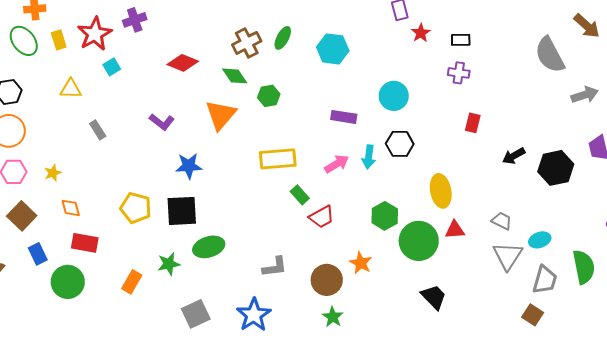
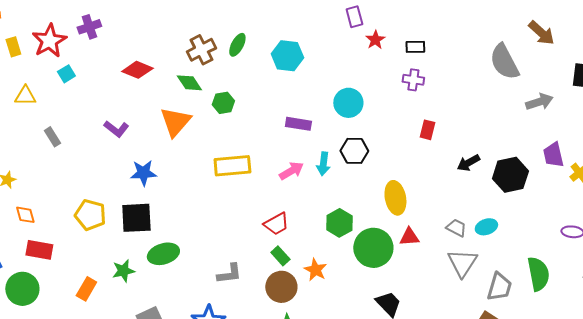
green rectangle: (300, 195) -> (280, 256), moved
cyan ellipse: (540, 240) -> (486, 227), moved

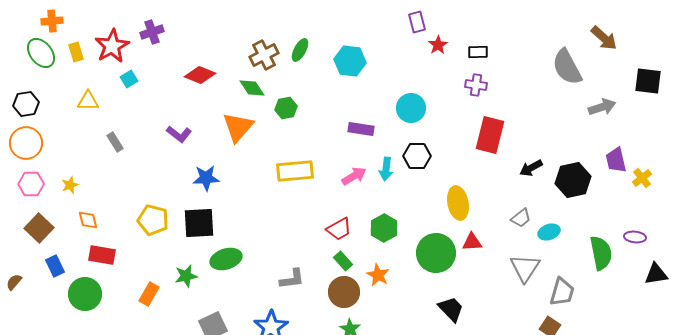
red rectangle: (427, 130) -> (490, 135), size x1.8
green hexagon: (339, 223) -> (384, 228), moved
gray trapezoid: (456, 228) -> (521, 218), moved, turned 115
green semicircle: (538, 274) -> (601, 253), moved

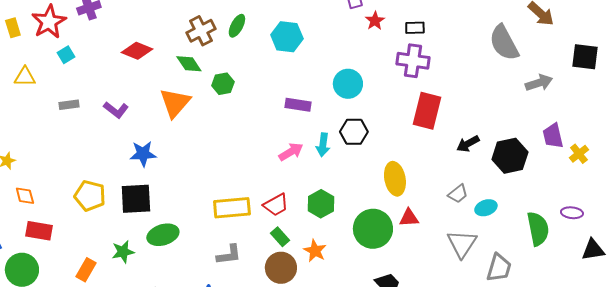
purple cross: (476, 85) -> (413, 61), size x1.5
gray rectangle: (115, 142) -> (69, 105), moved, turned -66
yellow rectangle: (295, 171) -> (232, 208), moved

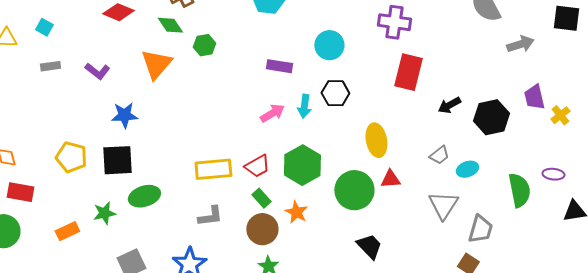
cyan square: (66, 55) -> (44, 27), moved, turned -30
green hexagon: (321, 204) -> (302, 165), size x1.4
orange rectangle: (86, 270) -> (67, 231), turned 35

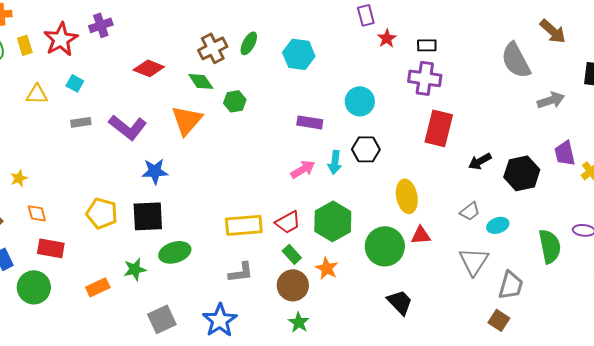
purple L-shape: (97, 71) -> (128, 127), size x1.5

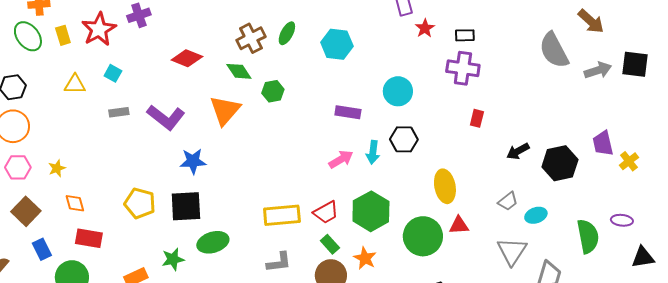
gray arrow: (551, 100) -> (598, 70), moved
red rectangle: (439, 128) -> (477, 118), size x0.5

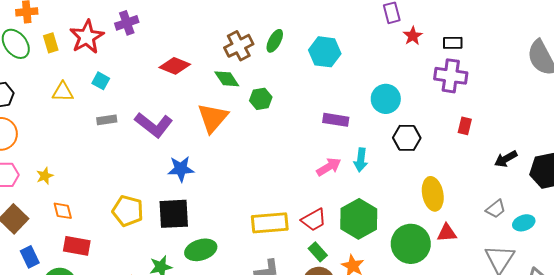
black hexagon: (404, 139) -> (407, 138), moved

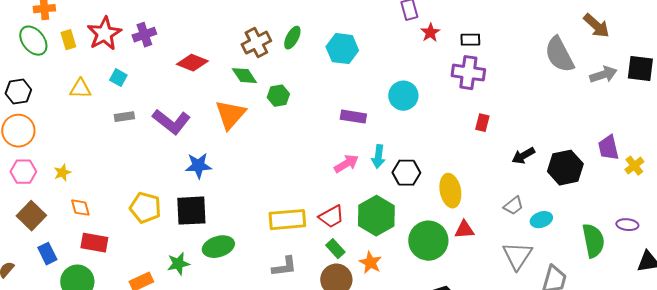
purple cross: (127, 23) -> (144, 35), moved
black hexagon: (407, 138) -> (406, 173), moved

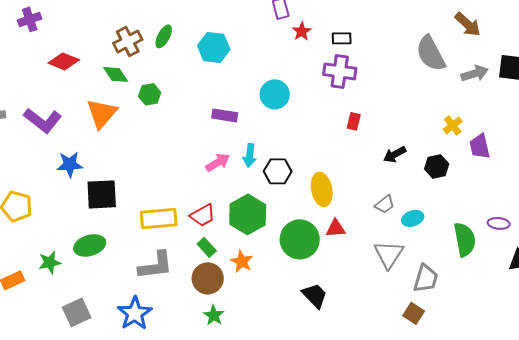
purple cross: (144, 35) -> (30, 19), moved
yellow cross: (634, 166) -> (453, 125), moved
black hexagon: (565, 168) -> (437, 166), size x0.7
black square: (191, 211) -> (102, 194), moved
gray L-shape: (284, 267) -> (156, 265), size x1.4

